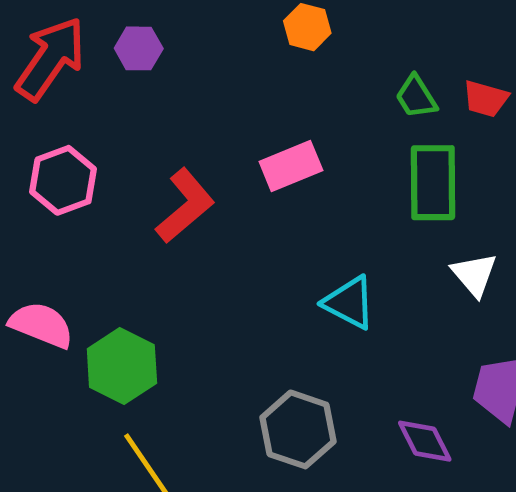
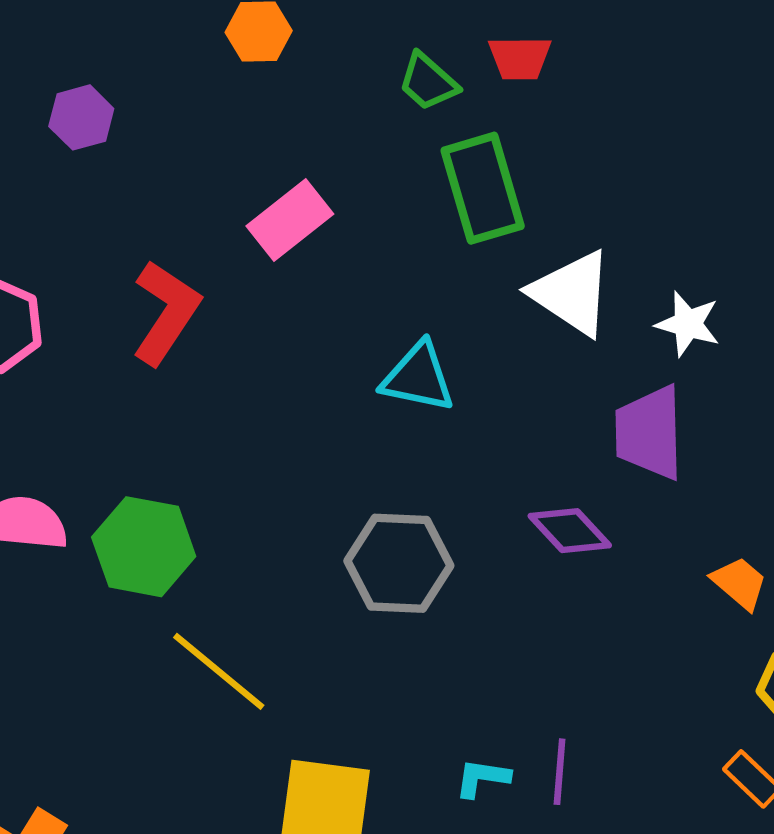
purple hexagon: (139, 48) -> (81, 117), moved
white triangle: (474, 275) -> (572, 293), size x1.4

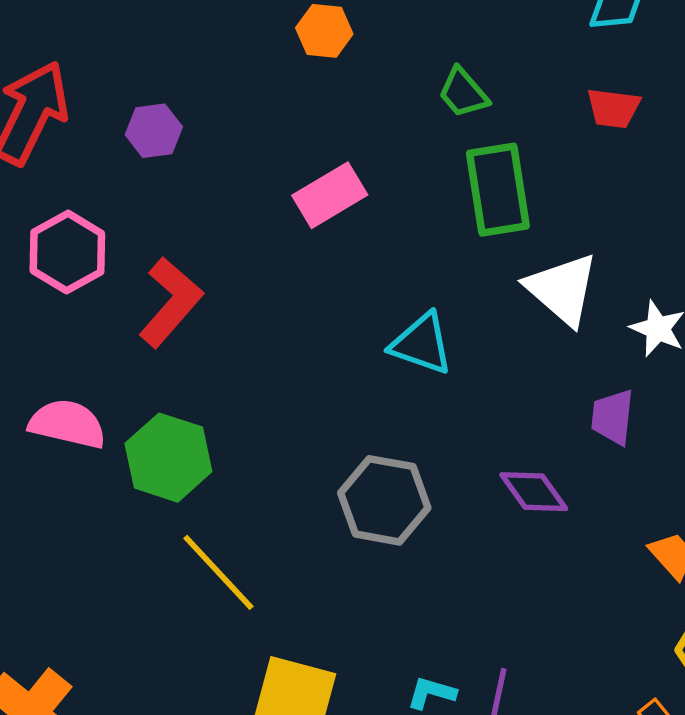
red trapezoid: (520, 58) -> (613, 108), moved
purple hexagon: (81, 117) -> (154, 131), moved
red L-shape: (166, 312) -> (171, 302), moved
purple trapezoid: (649, 433) -> (613, 417), size x0.7

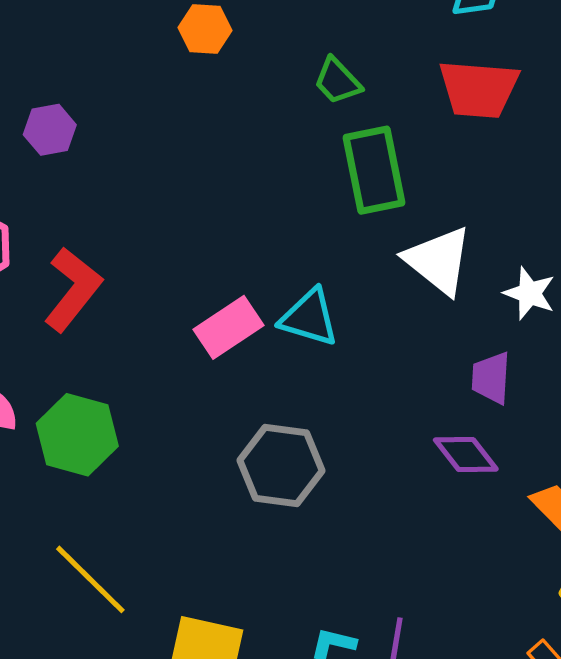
red trapezoid: (613, 108) -> (479, 89), size x1.6
pink rectangle: (330, 195) -> (228, 327), moved
purple diamond: (534, 492) -> (466, 454), moved
yellow line: (218, 572) -> (90, 579), moved

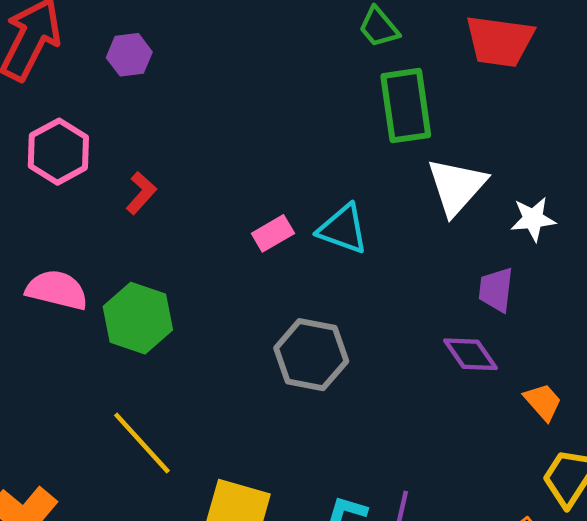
white triangle: (438, 261) -> (457, 186), turned 30
red L-shape: (73, 289) -> (141, 193), size x0.6
white star: (529, 293) -> (533, 219), turned -30
pink rectangle: (228, 327) -> (273, 233), size x0.7

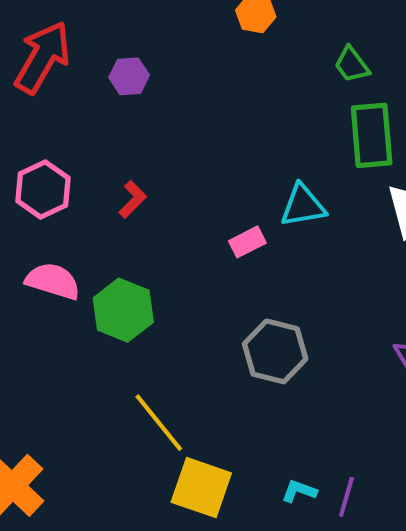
pink hexagon: (58, 152) -> (43, 190), moved
cyan triangle: (343, 229) -> (303, 206), moved, turned -33
yellow line: (142, 443) -> (159, 423), moved

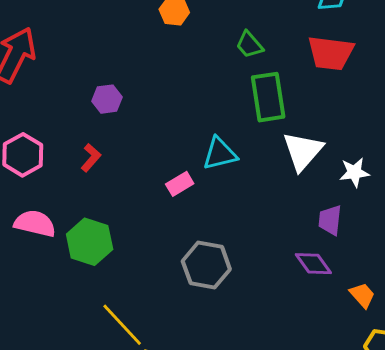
purple hexagon: (129, 76) -> (107, 99), moved

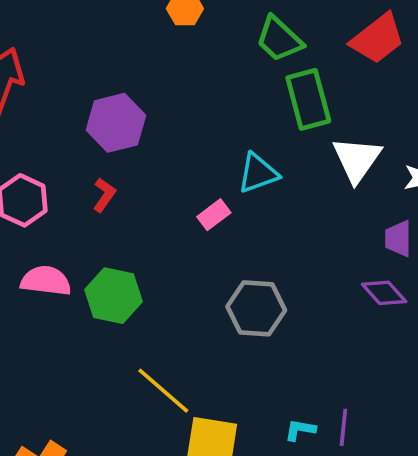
green trapezoid: (249, 45) -> (279, 39), size x1.4
red trapezoid: (331, 53) -> (378, 39), turned -39
purple hexagon: (107, 99) -> (116, 123), size x1.6

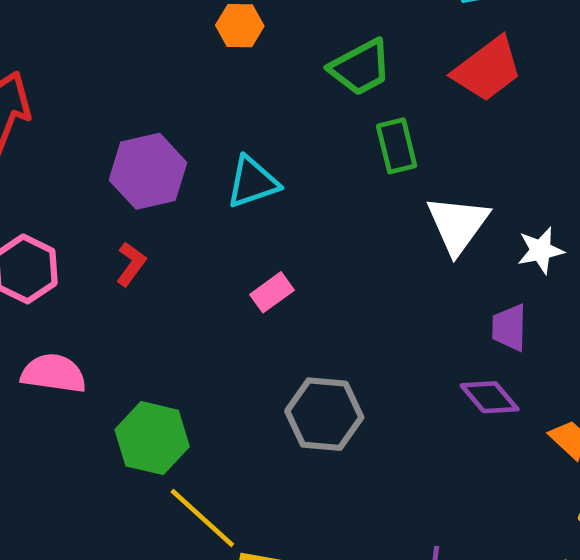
green trapezoid: (279, 39) -> (360, 67), turned -72
green rectangle: (308, 99) -> (397, 146), size x0.7
cyan triangle: (258, 173) -> (252, 182), moved
green hexagon: (114, 296) -> (152, 438), moved

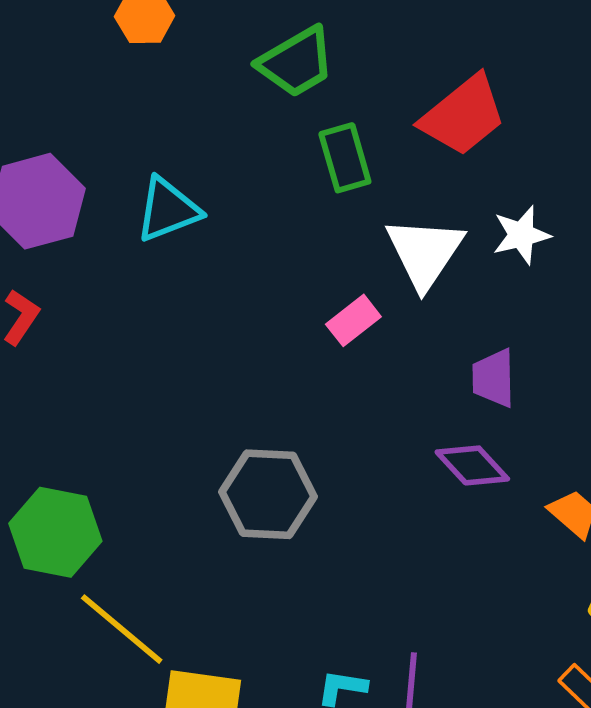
red trapezoid: (487, 69) -> (463, 115), moved
white star: (541, 250) -> (521, 235), moved
pink rectangle: (272, 292) -> (353, 320), moved

